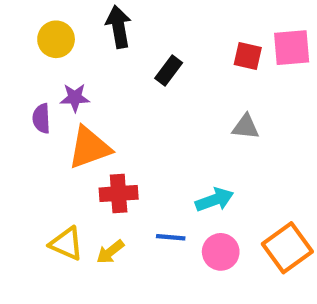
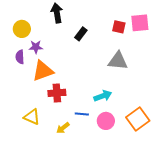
yellow circle: (56, 39) -> (22, 29), moved
gray triangle: (246, 127) -> (118, 61), size x1.5
yellow arrow: (110, 252) -> (63, 128), moved

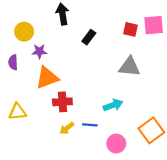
purple semicircle: (20, 57) -> (13, 62), moved
yellow triangle: (32, 117) -> (17, 112), moved, turned -30
pink circle: (106, 121) -> (116, 144), moved
yellow arrow: (63, 128) -> (67, 128), moved

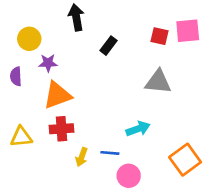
red cross: (62, 102) -> (61, 129), moved
yellow arrow: (67, 128) -> (82, 157), turned -32
pink circle: (116, 144) -> (129, 176), moved

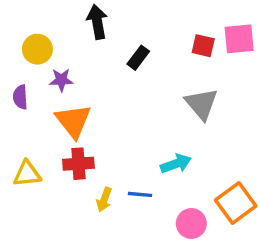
gray triangle: (158, 82) -> (202, 104), turned 44
orange triangle: (57, 95) -> (73, 121), turned -48
pink circle: (129, 176) -> (191, 224), moved

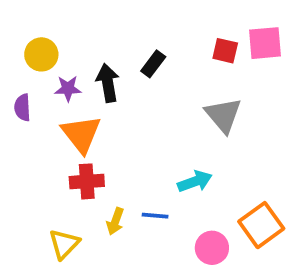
black arrow: (97, 22) -> (108, 83), moved
yellow triangle: (27, 174) -> (64, 244), moved, turned -40

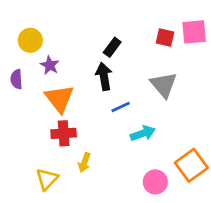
black arrow: (108, 83) -> (104, 76), moved
purple star: (68, 89) -> (50, 65), turned 30
blue line: (155, 216) -> (121, 107), moved, turned -30

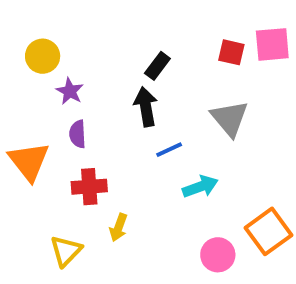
purple semicircle: (16, 79) -> (78, 134), moved
orange triangle: (59, 99) -> (29, 161), moved

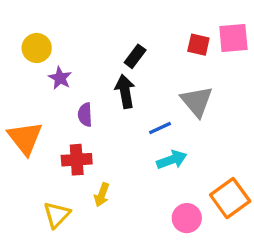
purple semicircle: (78, 134) -> (85, 115), moved
blue line: (169, 150) -> (160, 128), moved

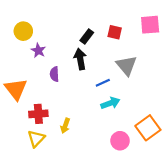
red square: (198, 45) -> (115, 32), moved
red cross: (77, 160) -> (38, 114), moved

